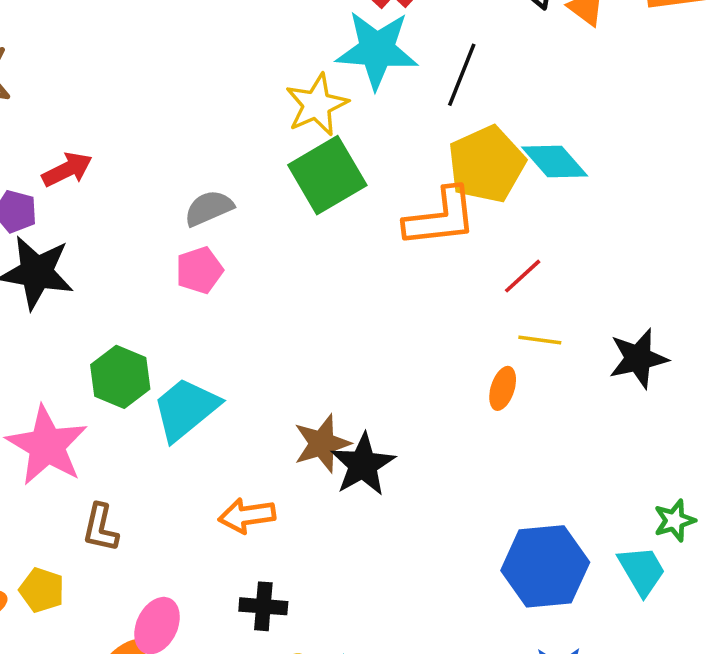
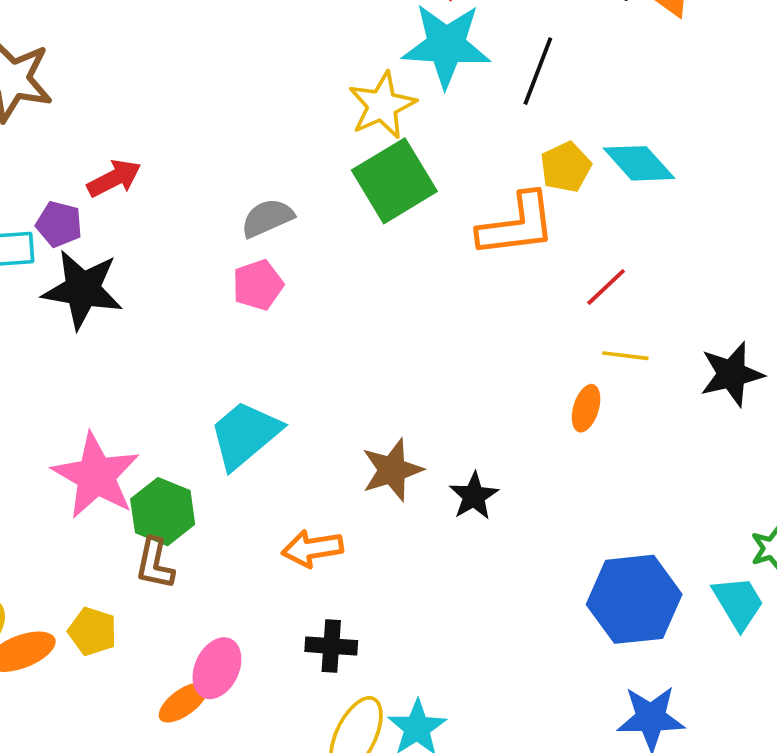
yellow pentagon: (486, 164) -> (566, 167), size x0.6
green hexagon: (120, 377) -> (163, 512), moved
black star: (363, 465) -> (474, 496), moved, size x0.7

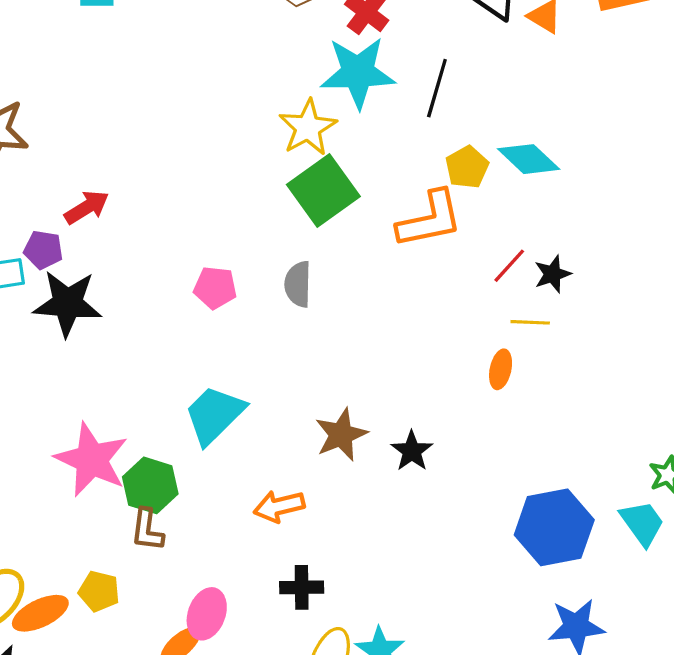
gray semicircle: (267, 218) -> (298, 284), moved, turned -60
pink pentagon: (258, 285) -> (215, 288), turned 30
black star: (732, 374) -> (553, 274), moved, size x0.7

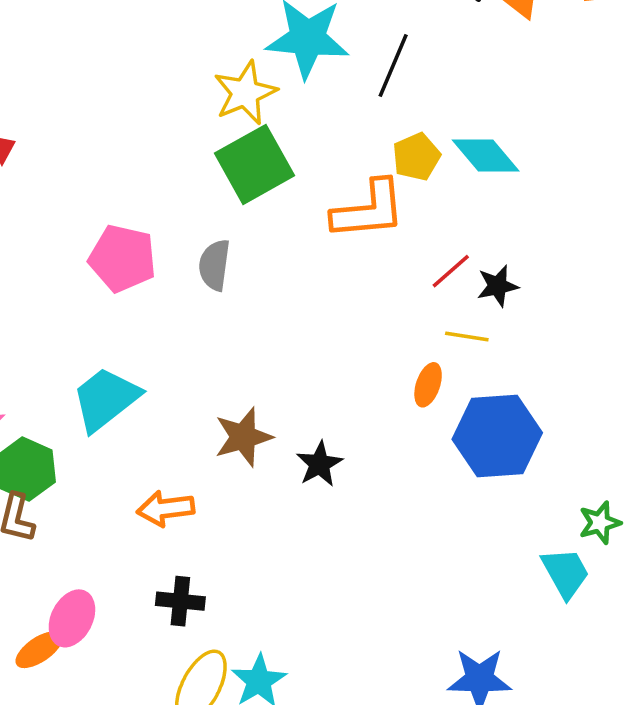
pink pentagon: (215, 288) -> (122, 258), size x1.4
blue hexagon: (554, 527) -> (497, 436), moved

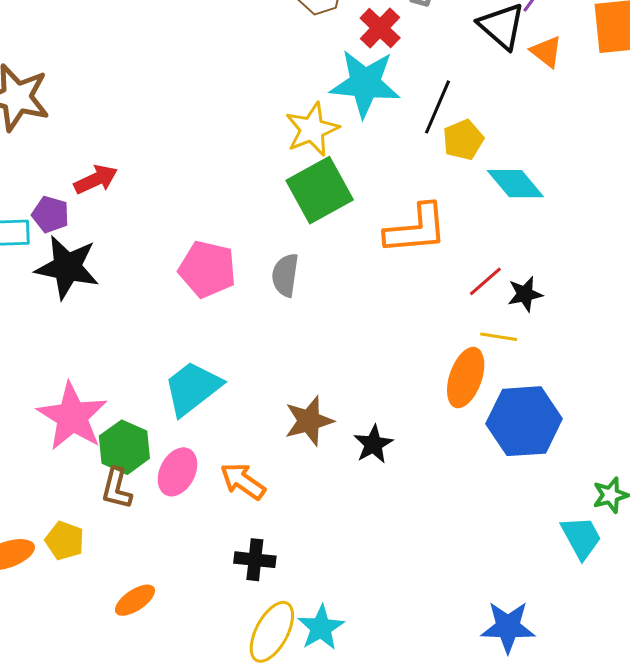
yellow pentagon: (416, 157) -> (463, 140), moved
orange ellipse: (428, 385) -> (466, 378), size x1.6
orange arrow: (166, 509) -> (243, 481), turned 42
pink ellipse: (72, 618) -> (177, 472), moved

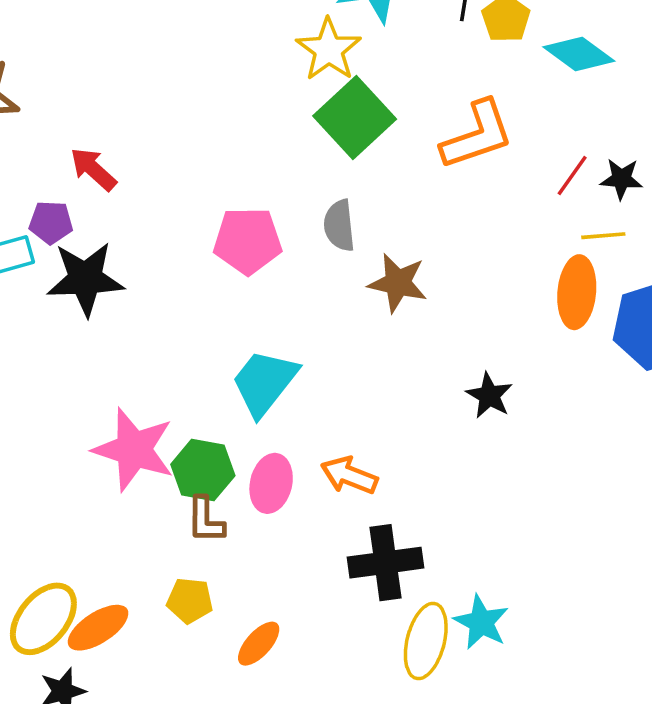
red arrow: (96, 179) -> (93, 169), turned -99
black star: (525, 294) -> (621, 179), turned 30
brown star: (309, 421) -> (398, 283), moved, turned -30
yellow pentagon: (65, 541) -> (190, 600), moved
black cross: (255, 560) -> (385, 563), size x1.5

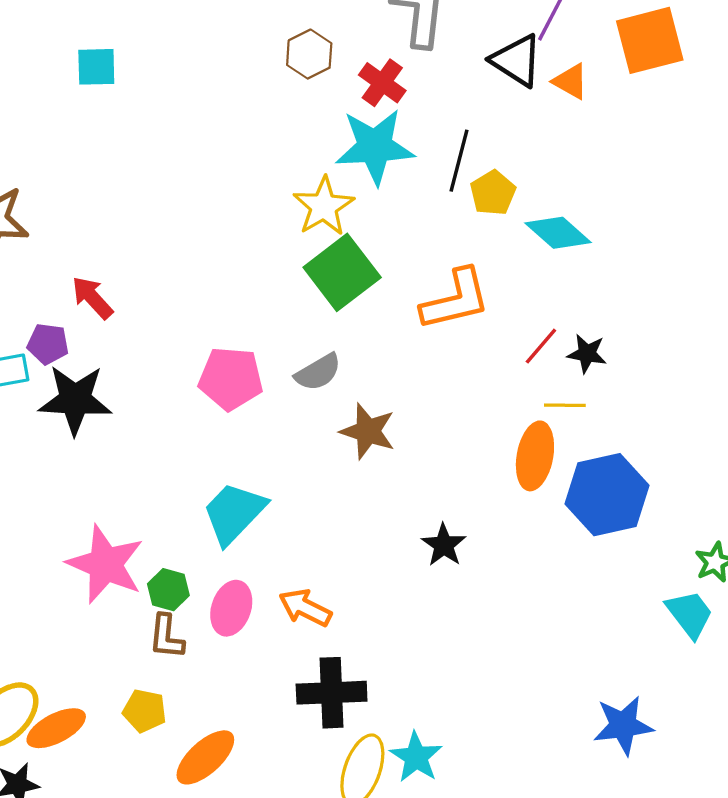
gray semicircle: (339, 225) -> (318, 372), turned -120
green hexagon: (203, 470) -> (168, 590), size x0.7
orange ellipse: (259, 644) -> (205, 757), size x1.4

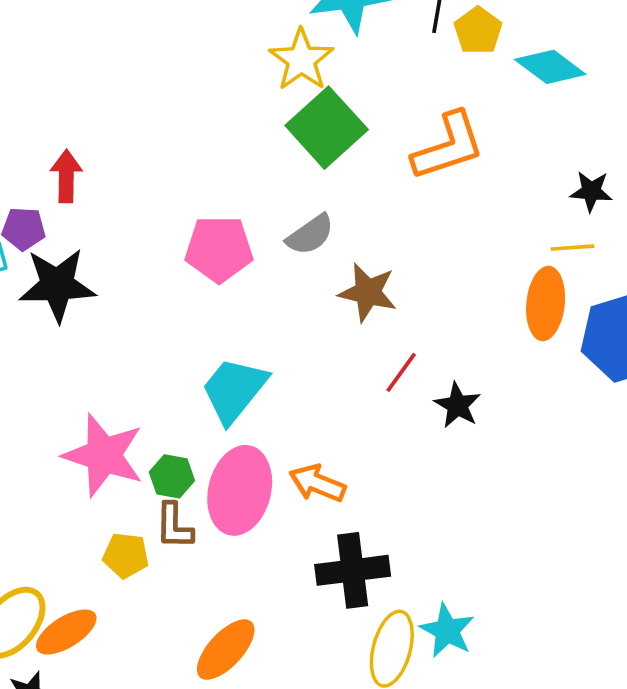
red arrow: (92, 298) -> (66, 176), turned 48
red line: (541, 346) -> (401, 372), moved
pink ellipse: (231, 608) -> (240, 490), size x1.5
yellow pentagon: (145, 711) -> (126, 555), moved

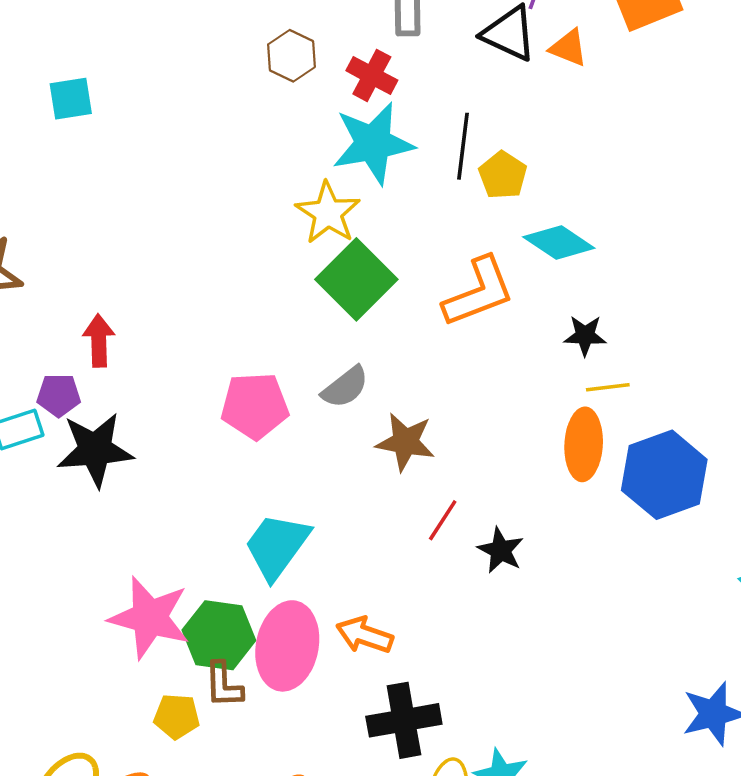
cyan diamond: (550, 67) -> (559, 243), moved
black star: (591, 191) -> (585, 336), moved
green hexagon: (172, 476) -> (219, 635), size x1.6

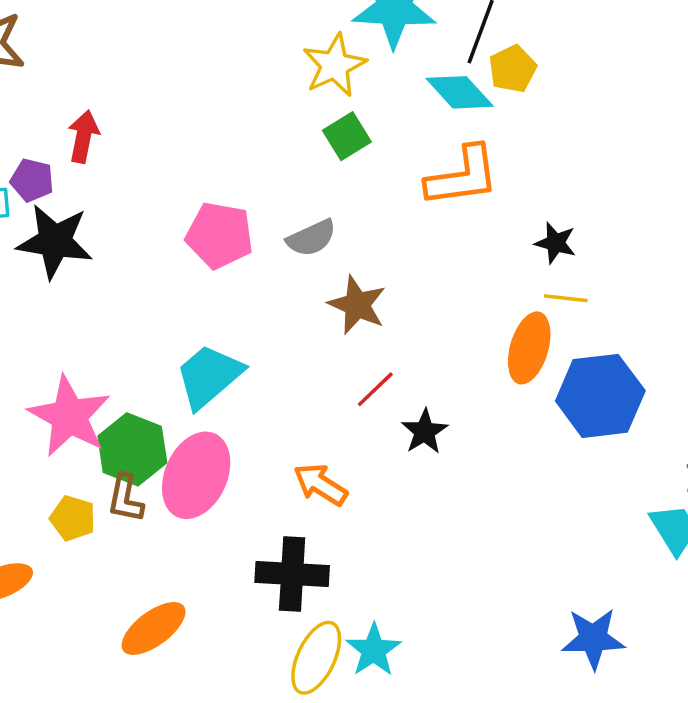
cyan diamond: (559, 243) -> (460, 92), moved
green square: (356, 279) -> (347, 136), size x0.6
orange arrow: (365, 635) -> (320, 484), moved

